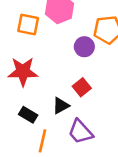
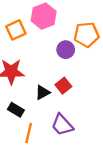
orange square: (28, 25) -> (16, 30), turned -36
black triangle: (61, 106) -> (43, 92), moved

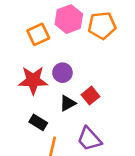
orange pentagon: (87, 35) -> (102, 25), moved
purple circle: (66, 50) -> (62, 73), moved

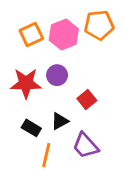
pink hexagon: (69, 19) -> (64, 35), moved
black triangle: (68, 103) -> (60, 121), moved

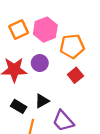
orange pentagon: (99, 25) -> (72, 46), moved
red square: (87, 100) -> (75, 75), moved

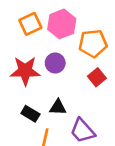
black triangle: (42, 101) -> (58, 107), turned 32

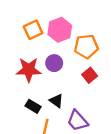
black triangle: (58, 107) -> (56, 101), turned 32

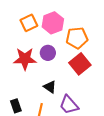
red square: (90, 75) -> (80, 64), size x1.5
black rectangle: (33, 106) -> (16, 106), moved, turned 40

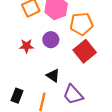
red star: (25, 59) -> (27, 46), size x0.6
black rectangle: (16, 106) -> (17, 96), turned 40

